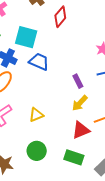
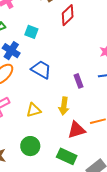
cyan square: (26, 37) -> (31, 32), size x0.6
blue trapezoid: (39, 62) -> (41, 70), moved
yellow arrow: (80, 103) -> (64, 106), moved, turned -42

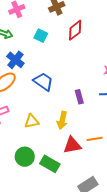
cyan square: (31, 32) -> (41, 36), moved
green rectangle: (67, 156) -> (50, 164), moved

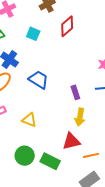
yellow arrow: (62, 120) -> (80, 117), moved
yellow triangle: (32, 121) -> (29, 120), turned 35
orange line: (95, 139) -> (91, 155), moved

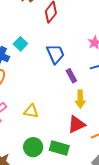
cyan square: (33, 34) -> (20, 44), moved, turned 32
blue trapezoid: (38, 80) -> (55, 54), moved, turned 45

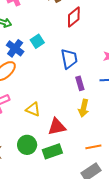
red triangle: (76, 124) -> (57, 127), moved
green rectangle: (59, 148) -> (52, 151), turned -48

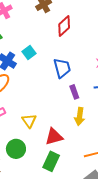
yellow triangle: (33, 109) -> (29, 121), turned 35
green circle: (27, 145) -> (16, 149), moved
green rectangle: (52, 151) -> (51, 161), turned -42

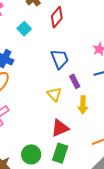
cyan square: (29, 53) -> (24, 29), moved
yellow triangle: (29, 121) -> (54, 94), moved
green circle: (16, 149) -> (31, 154), moved

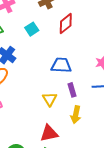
blue trapezoid: (60, 59) -> (61, 65), turned -75

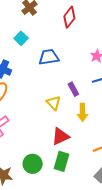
red diamond: (66, 24) -> (69, 17), moved
blue trapezoid: (61, 65) -> (49, 57), moved

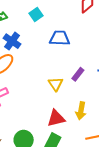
purple rectangle: (73, 89) -> (78, 74), turned 56
yellow arrow: (82, 112) -> (81, 111), moved

